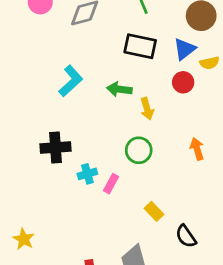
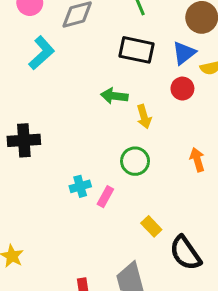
cyan L-shape: (71, 81) -> (42, 53), moved
black cross: (55, 147) -> (24, 140), moved
black semicircle: (186, 236) -> (185, 253), size x1.4

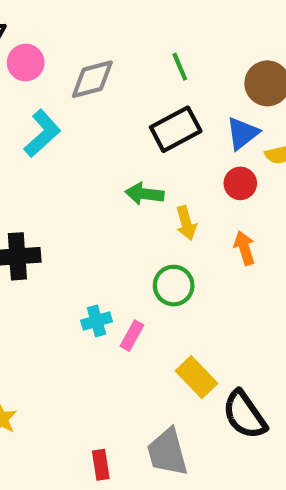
black rectangle: (136, 50) -> (176, 129), turned -40
orange arrow: (197, 160) -> (244, 248), moved
yellow rectangle: (151, 226) -> (197, 377), size x1.4

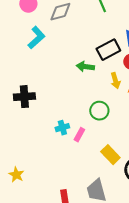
black rectangle: (176, 129) -> (108, 50), moved
yellow arrow: (186, 223) -> (115, 81), moved

